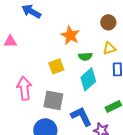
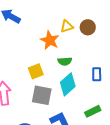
yellow triangle: (109, 48) -> (67, 26), moved
gray square: (53, 100) -> (42, 95), moved

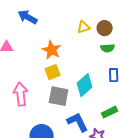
orange star: (50, 40) -> (52, 50), moved
green semicircle: (65, 61) -> (108, 48), moved

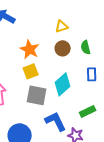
brown circle: (105, 28) -> (63, 48), moved
green semicircle: (108, 48) -> (86, 47), turned 80

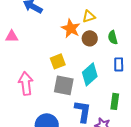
orange star: (30, 49) -> (71, 28), moved
green rectangle: (88, 111) -> (115, 101), turned -56
blue L-shape: (56, 121) -> (83, 111), turned 35

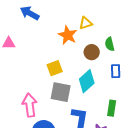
brown circle: (90, 38) -> (92, 52), moved
pink arrow: (26, 83) -> (30, 105), moved

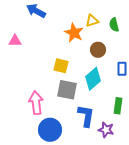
green semicircle: (110, 44) -> (114, 25), moved
yellow square: (55, 68) -> (61, 66), turned 35

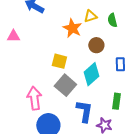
gray square: (67, 90) -> (65, 85), turned 30

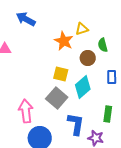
green semicircle: (112, 20) -> (103, 45), moved
yellow square: (59, 61) -> (61, 74), moved

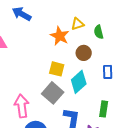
green semicircle: (103, 45) -> (99, 32), moved

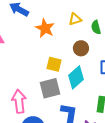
orange star: (60, 36) -> (45, 28), moved
gray square: (53, 93) -> (50, 88), turned 35

